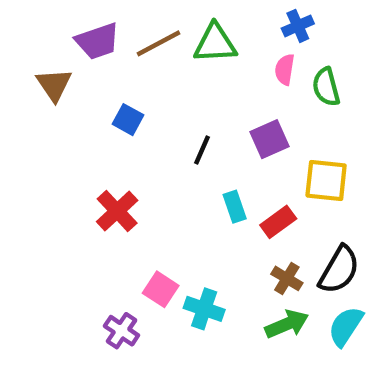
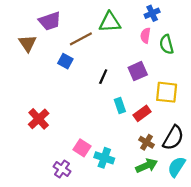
brown line: (158, 43) -> (81, 39), moved
red cross: (117, 211) -> (39, 119), moved

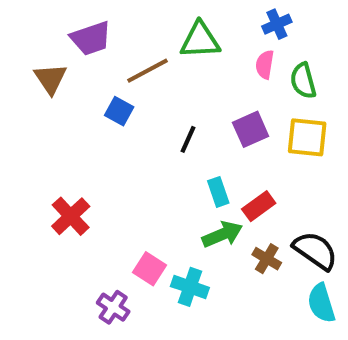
yellow square: (167, 92) -> (307, 137), moved
black semicircle: (173, 138) -> (315, 251), turned -85
green arrow: (147, 166) -> (222, 234), moved
cyan semicircle: (177, 167) -> (321, 303), turned -50

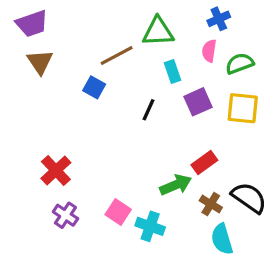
purple trapezoid: (91, 38) -> (32, 24), moved
green semicircle: (303, 81) -> (240, 64), turned 84
cyan rectangle: (218, 192) -> (172, 71), moved
cyan semicircle: (321, 303) -> (222, 239), moved
purple cross: (113, 307) -> (65, 215), moved

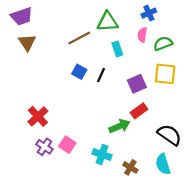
blue square: (94, 87) -> (79, 72), moved
purple square: (198, 102) -> (137, 84), moved
brown cross: (211, 204) -> (130, 167), moved
pink square: (118, 212) -> (67, 145), moved
cyan semicircle: (222, 239) -> (163, 164), moved

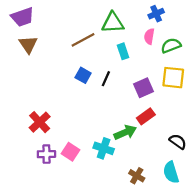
black semicircle: (169, 135) -> (178, 142), size x0.7
purple cross: (44, 147) -> (46, 154), turned -35
cyan cross: (102, 154) -> (104, 148), moved

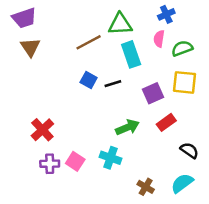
cyan rectangle: (123, 51) -> (131, 54), size x1.5
black line: (106, 79) -> (113, 84), turned 49
red rectangle: (146, 116) -> (166, 122), moved
green arrow: (125, 132) -> (127, 127), moved
cyan semicircle: (171, 172) -> (182, 183), turned 70

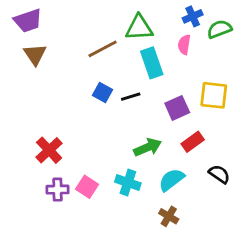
green semicircle: (182, 48) -> (219, 29), moved
cyan semicircle: (182, 183) -> (172, 180), moved

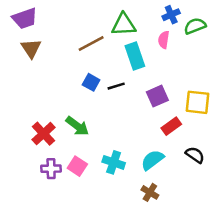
yellow square: (214, 95) -> (197, 102), moved
green arrow: (148, 147) -> (77, 126), moved, turned 60

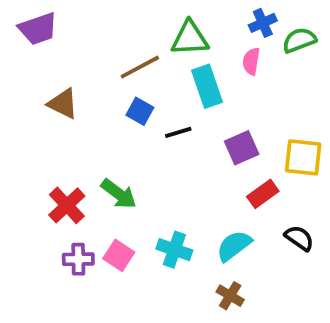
brown triangle: (31, 48) -> (63, 104), moved, turned -30
blue square: (91, 82) -> (140, 111), moved

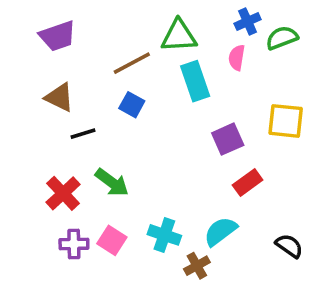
purple trapezoid: (38, 29) -> (58, 36), moved
black line: (178, 132) -> (83, 134), moved
yellow square: (303, 157) -> (286, 121), moved
black semicircle: (299, 238) -> (289, 246), moved
brown cross: (230, 296) -> (197, 266), moved, turned 30

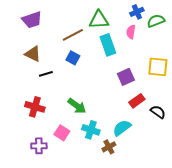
green arrow: (112, 182) -> (77, 106), moved
red cross: (63, 193) -> (35, 107), turned -30
purple cross: (74, 244) -> (39, 146), moved
black semicircle: (289, 246) -> (158, 112), moved

